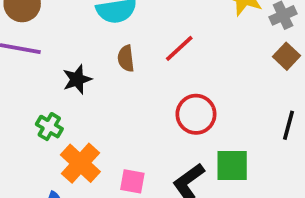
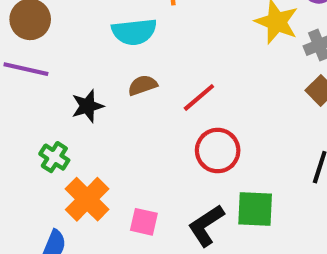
red line: (179, 48) -> (199, 97), moved
brown semicircle: (126, 58) -> (143, 85), turned 75

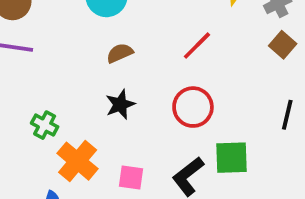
red line: (199, 97) -> (197, 46), moved
black star: (87, 106) -> (120, 104), moved

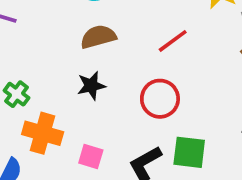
brown semicircle: (120, 53) -> (98, 37), size x1.4
orange cross: (78, 161) -> (43, 133), turned -33

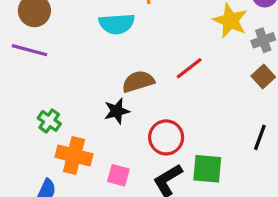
brown semicircle: (98, 37) -> (138, 81), moved
red circle: (160, 99) -> (166, 137), moved

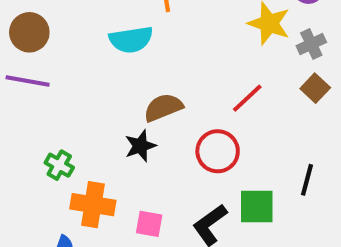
red line: (189, 68) -> (247, 98), moved
red circle: (166, 137) -> (218, 151), moved
black line: (260, 137) -> (307, 180), moved

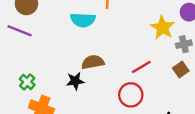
red circle: (218, 151) -> (131, 95), moved

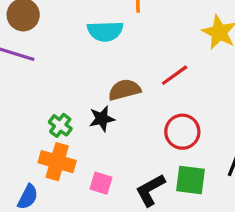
red line: (141, 67) -> (175, 75), moved
green cross: (27, 82) -> (60, 125), moved

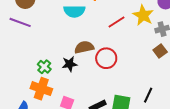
red line: (175, 75) -> (117, 22), moved
red circle: (182, 132) -> (106, 58), moved

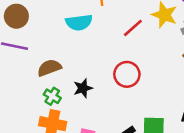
brown semicircle: (84, 47) -> (49, 68), moved

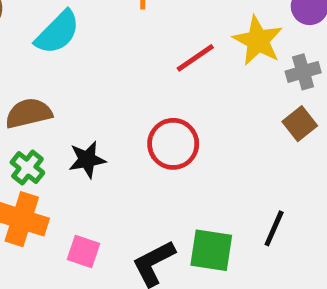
cyan semicircle: (79, 22) -> (57, 32), moved, turned -45

